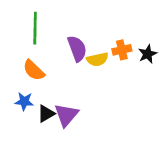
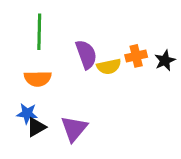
orange semicircle: (34, 70) -> (38, 79), turned -45
black triangle: (46, 114) -> (36, 127), moved

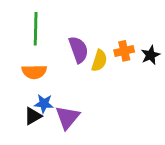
yellow semicircle: (109, 67) -> (99, 61), turned -60
blue star: (27, 113) -> (44, 104), moved

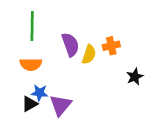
black star: (150, 55) -> (135, 77), moved

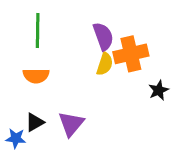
purple semicircle: (70, 45) -> (103, 36), moved
orange cross: (111, 46) -> (131, 54), size x1.6
blue star: (40, 93) -> (16, 138), moved

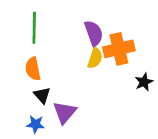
orange semicircle: (36, 76) -> (33, 69), turned 80
black triangle: (35, 122) -> (42, 95), moved, turned -42
blue star: (16, 138) -> (36, 124), moved

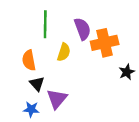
green line: (34, 28) -> (45, 24), moved
yellow semicircle: (95, 58) -> (64, 52), moved

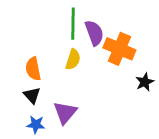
green line: (45, 24) -> (73, 24), moved
orange cross: (105, 43) -> (119, 49), turned 36
black triangle: (37, 84) -> (32, 95), moved

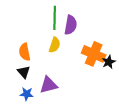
purple semicircle: (94, 33) -> (71, 25), turned 30
orange cross: (119, 49) -> (94, 54), moved
purple triangle: (65, 113) -> (49, 85), turned 36

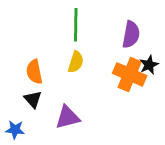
purple semicircle: (71, 25) -> (131, 34), moved
black star: (109, 62) -> (149, 65), moved
blue star: (27, 94) -> (15, 130), moved

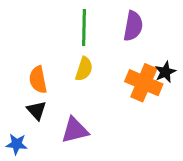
purple semicircle: (131, 34) -> (133, 26), moved

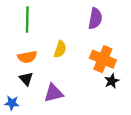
green line: (84, 28) -> (27, 20), moved
black star: (165, 72) -> (112, 81), moved
orange semicircle: (38, 80) -> (27, 57), turned -90

